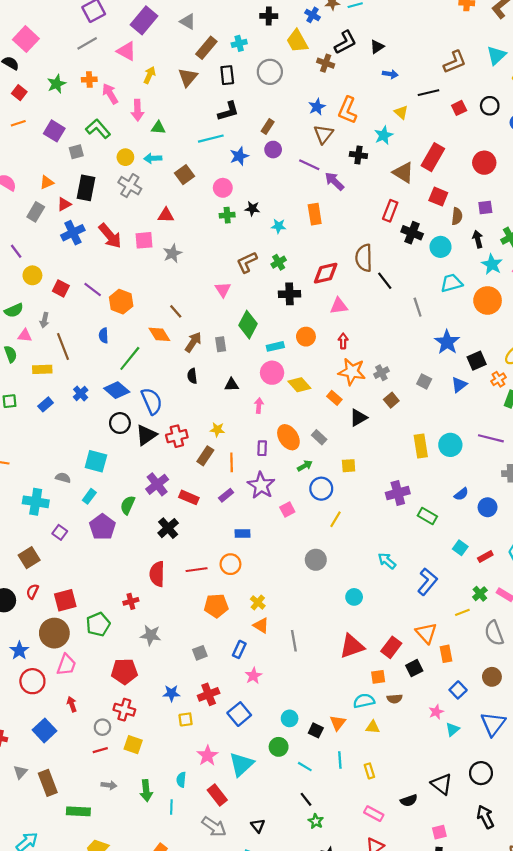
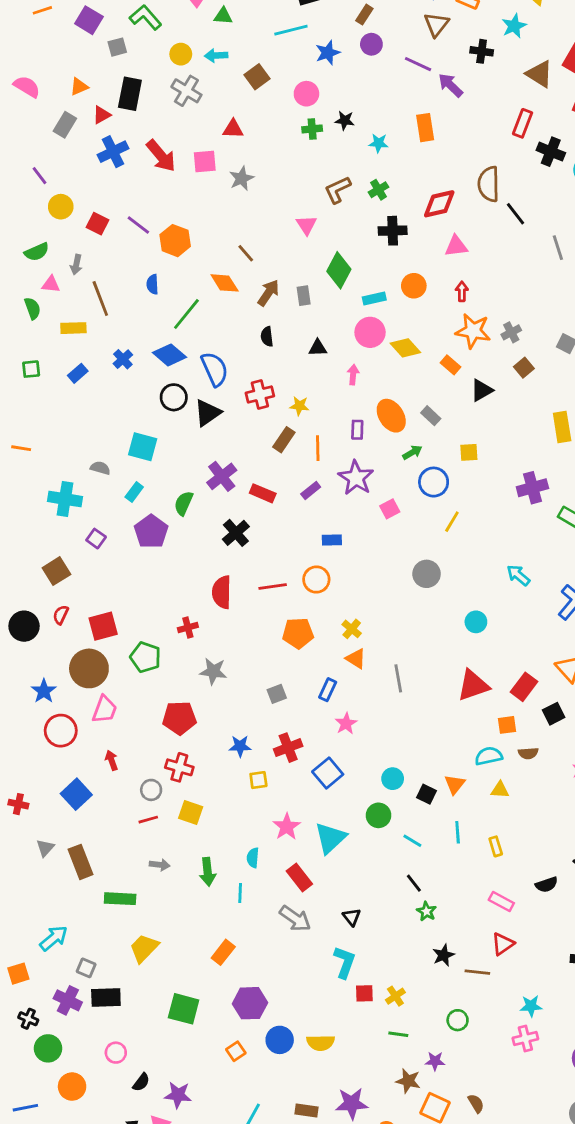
red cross: (177, 436) -> (260, 394), moved
green pentagon: (98, 624) -> (145, 657), turned -30

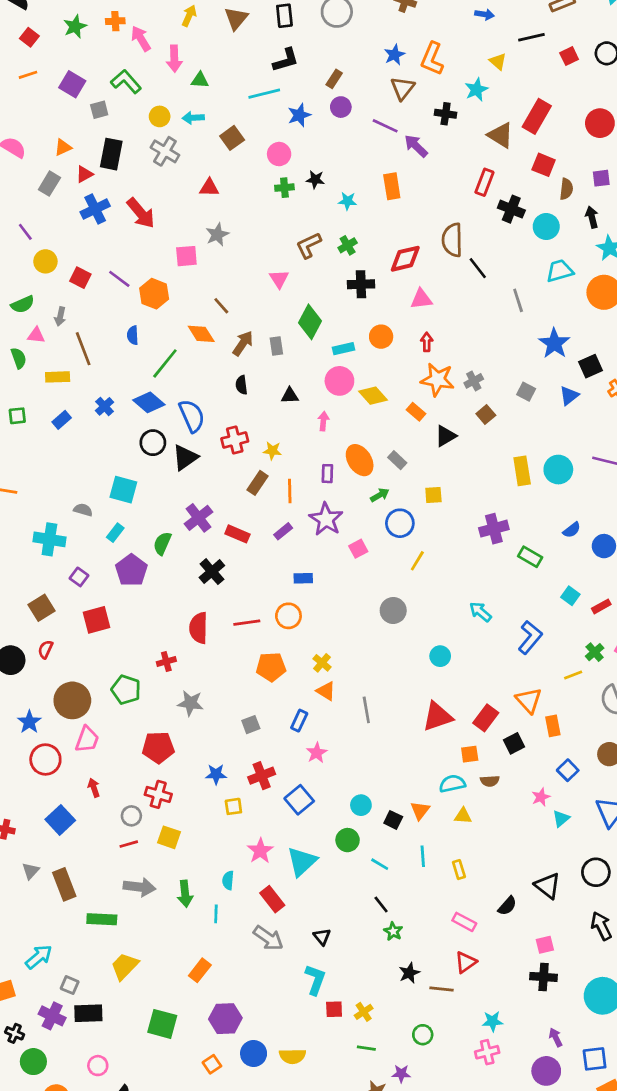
pink square: (205, 161) -> (186, 256), moved
red square: (103, 626) -> (96, 620), moved
gray arrow: (160, 865) -> (139, 887), size x1.6
black semicircle: (547, 885) -> (507, 906), turned -30

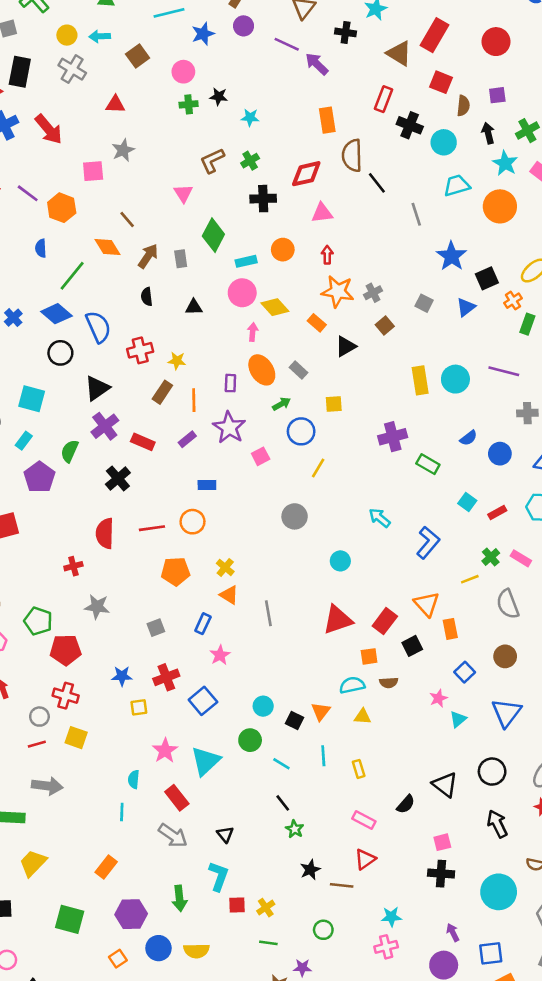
orange rectangle: (392, 186) -> (327, 120), moved
pink arrow: (323, 421) -> (253, 332), moved
black triangle: (185, 457) -> (97, 388), moved
green pentagon: (126, 690) -> (38, 621), moved
green arrow: (185, 894) -> (179, 898), moved

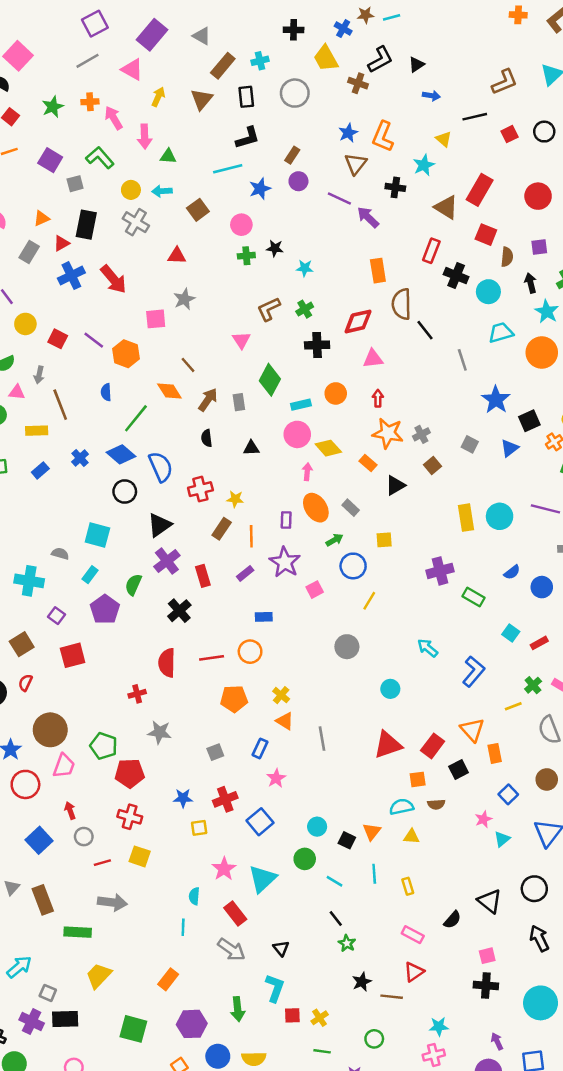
red rectangle: (143, 442) -> (203, 576), turned 50
gray circle: (39, 717) -> (84, 837), moved

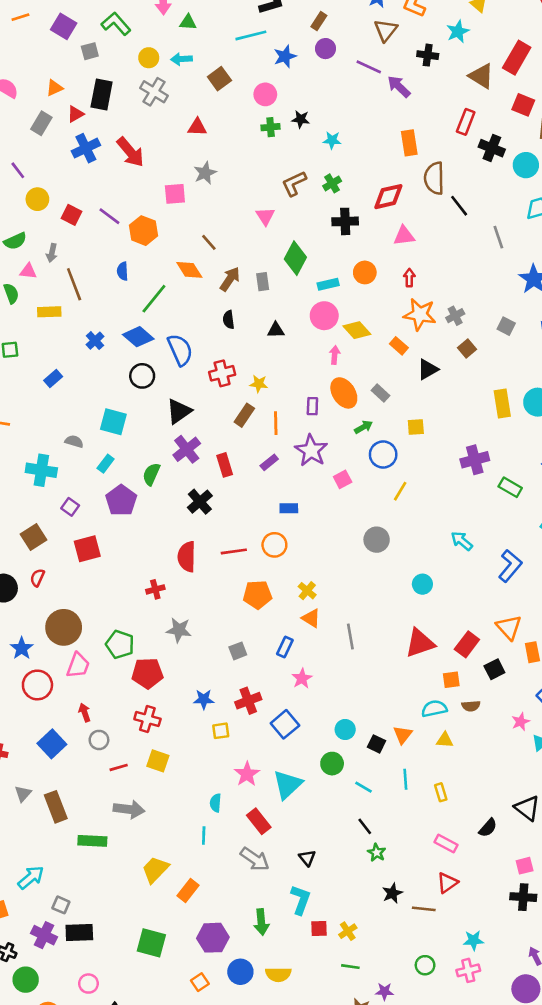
blue rectangle: (40, 470) -> (53, 379), moved
yellow trapezoid: (99, 976) -> (155, 870), moved
green circle: (374, 1039) -> (425, 965), moved

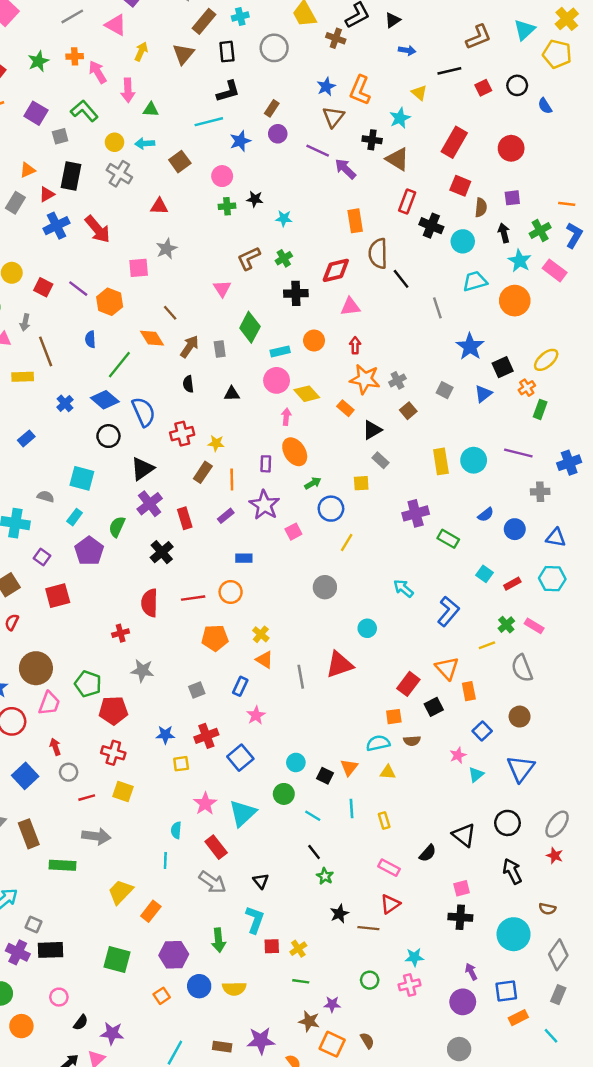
brown triangle: (481, 76) -> (397, 159), moved
gray rectangle: (381, 393) -> (381, 460), moved
red triangle: (420, 643) -> (339, 665), moved

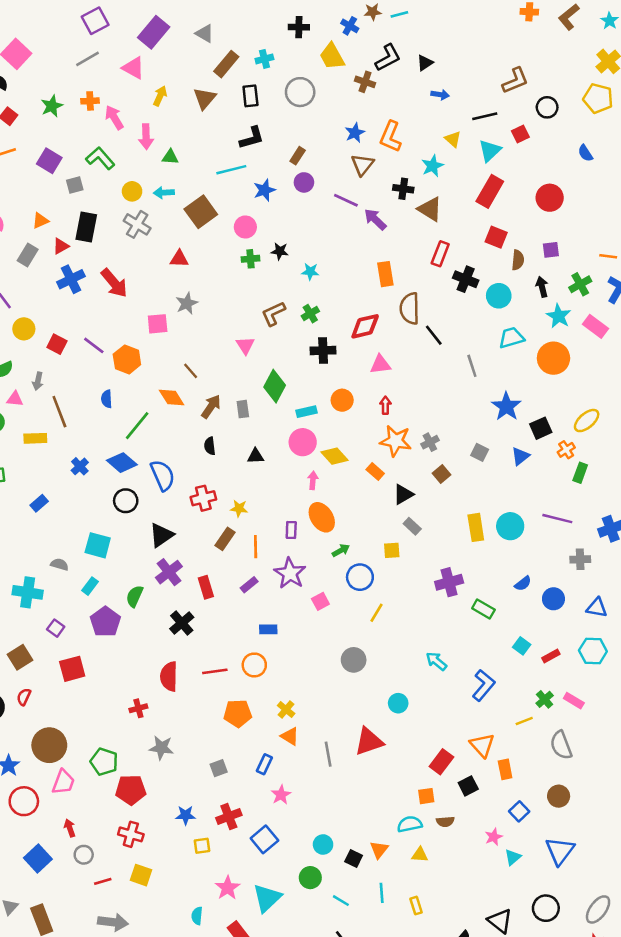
cyan triangle: (524, 30) -> (490, 151), moved
black circle: (517, 85) -> (547, 107), moved
brown square: (180, 162) -> (201, 212), size x1.4

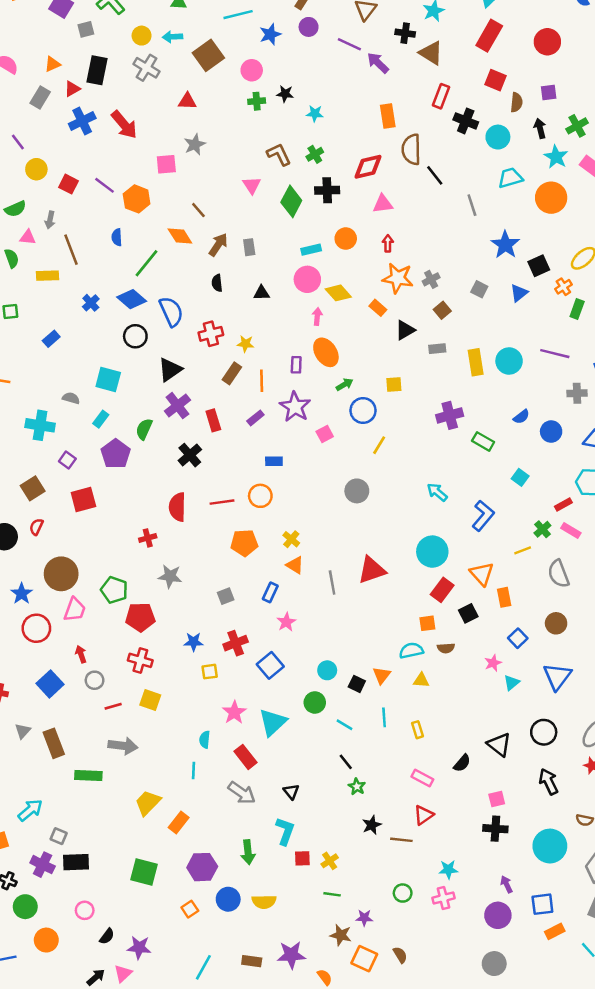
brown L-shape: (273, 314) -> (279, 154), turned 90
green diamond: (275, 386) -> (291, 201), moved
gray rectangle: (412, 526) -> (437, 349), moved, turned -49
red rectangle: (551, 656) -> (563, 505), moved
cyan circle: (398, 703) -> (432, 552), moved, size x1.6

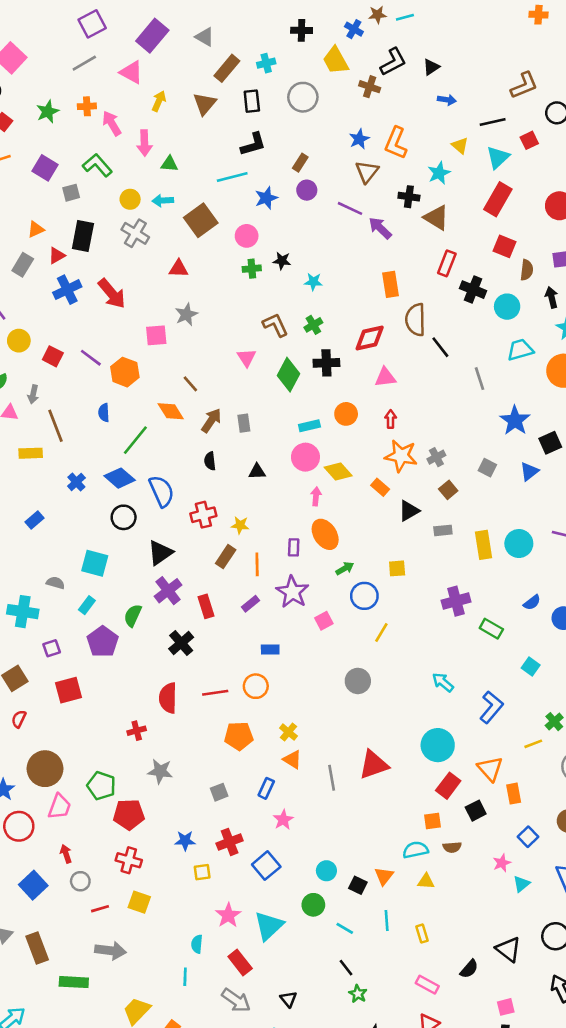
purple square: (67, 460) -> (52, 648), turned 35

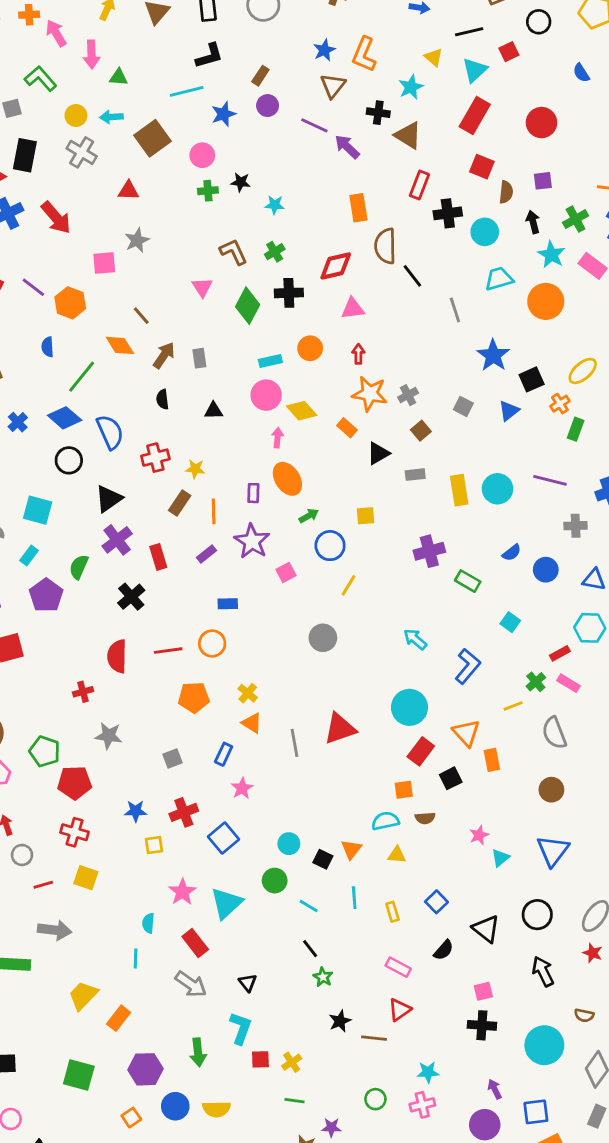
black cross: (473, 290) -> (448, 213), turned -30
blue square: (528, 837) -> (436, 902), moved

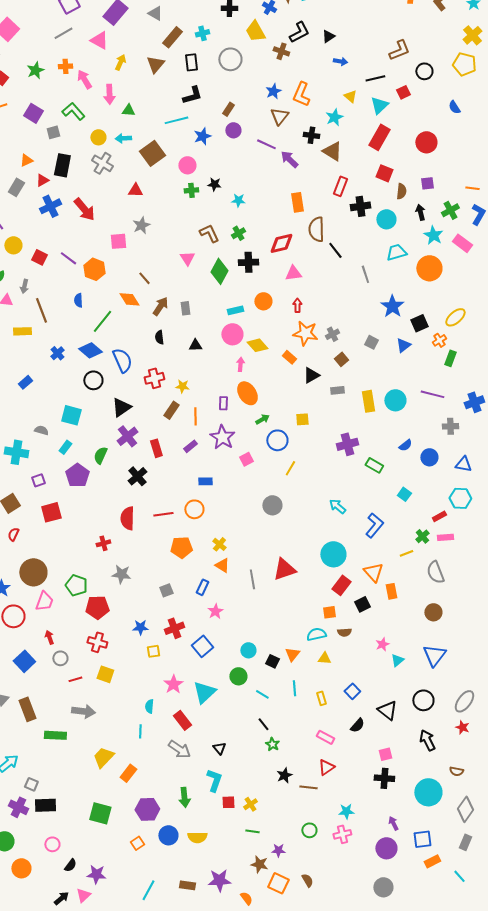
pink rectangle: (568, 683) -> (445, 537), turned -35

